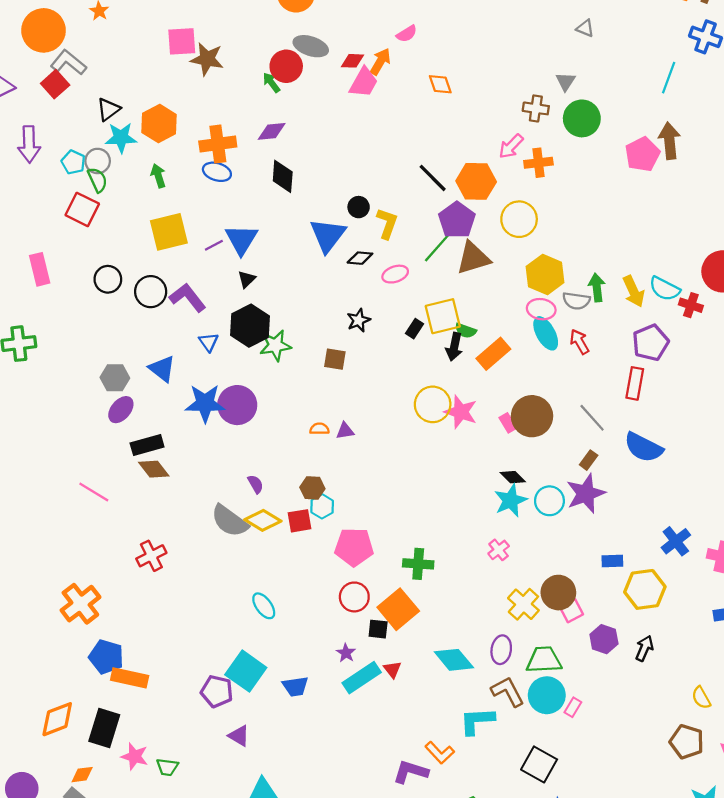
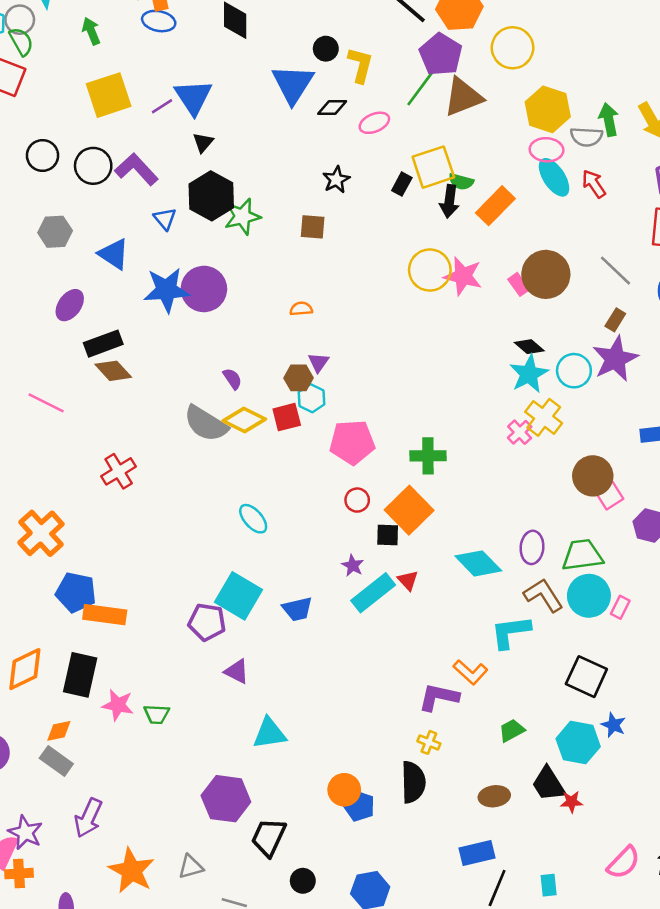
gray hexagon: (115, 378) -> (55, 232), moved
purple triangle: (345, 431) -> (319, 362), moved, turned -42
red circle: (354, 597) -> (357, 500), size x0.7
yellow cross: (523, 604) -> (544, 417), moved

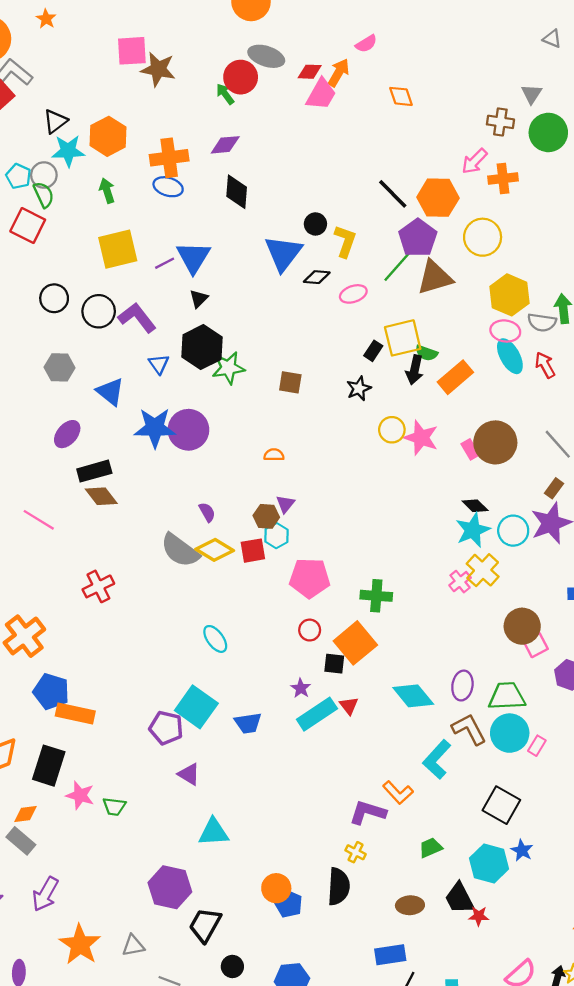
black star: (336, 180) -> (359, 388), moved
yellow circle: (430, 270) -> (392, 430), size x0.7
cyan L-shape: (511, 632) -> (437, 760), turned -45

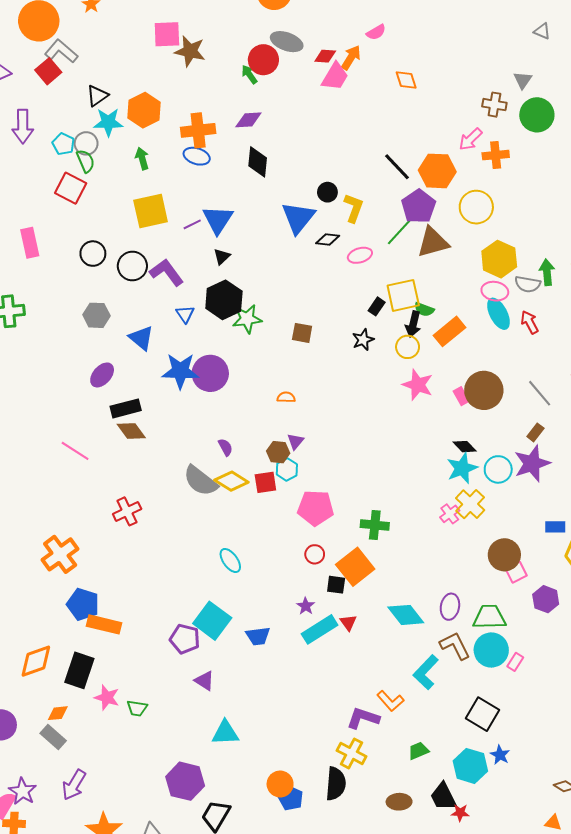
yellow circle: (392, 430) -> (408, 347), moved
yellow cross: (356, 852) -> (351, 753), size x1.6

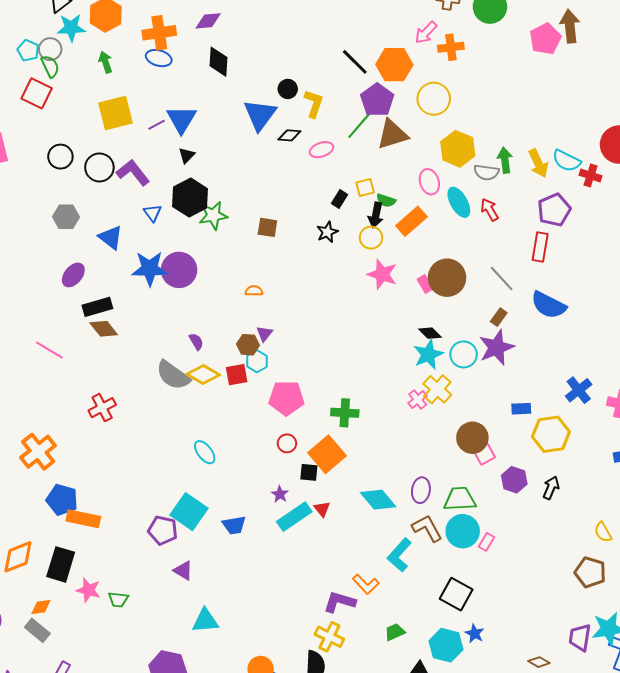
pink ellipse: (495, 291) -> (429, 182), moved, turned 65
yellow square: (403, 295) -> (365, 187), size x0.6

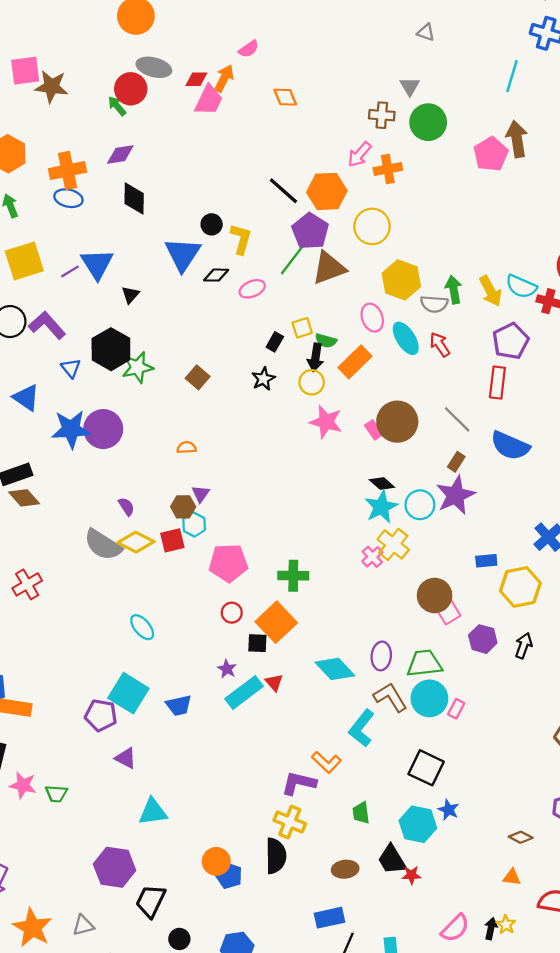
black triangle: (187, 155) -> (130, 295), moved
brown square: (267, 227) -> (198, 377), turned 35
green trapezoid: (395, 632) -> (361, 813), turned -70

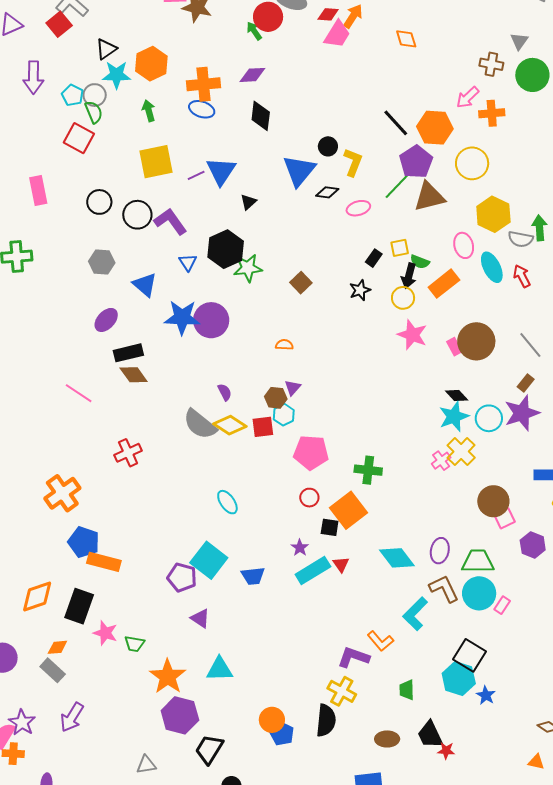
cyan hexagon: (418, 824) -> (459, 678), moved
orange star: (32, 928) -> (168, 677), moved

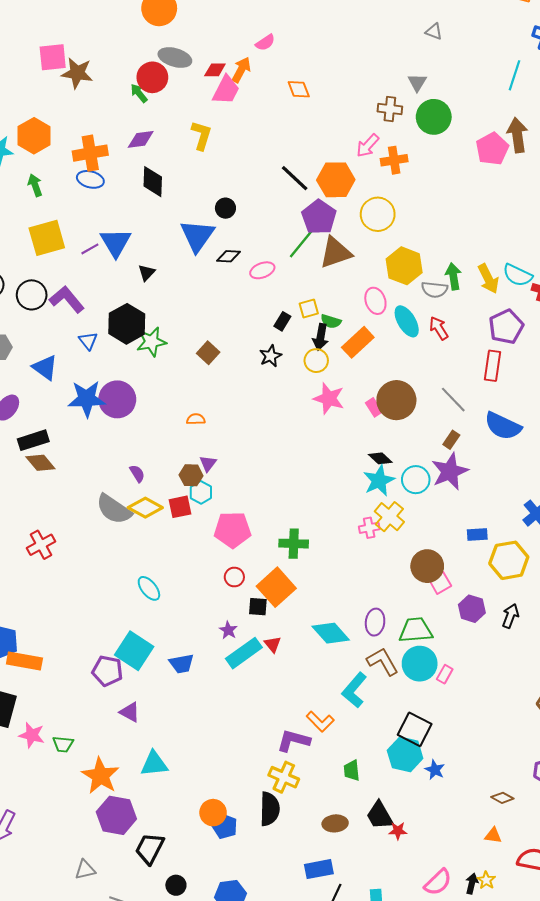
yellow L-shape: (353, 162) -> (201, 135), moved
pink cross: (441, 461) -> (369, 528), turned 30

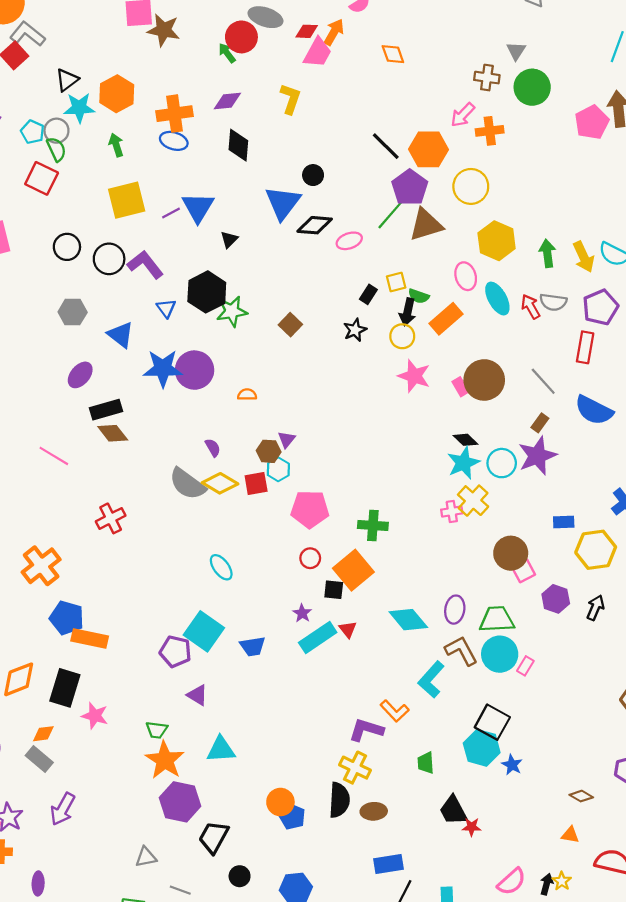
black diamond: (228, 256) -> (315, 225), size x1.4
gray semicircle: (435, 290) -> (553, 302), moved
orange semicircle: (196, 419) -> (247, 395), moved
green trapezoid: (63, 744) -> (157, 730), moved
brown ellipse: (335, 823) -> (374, 811), moved

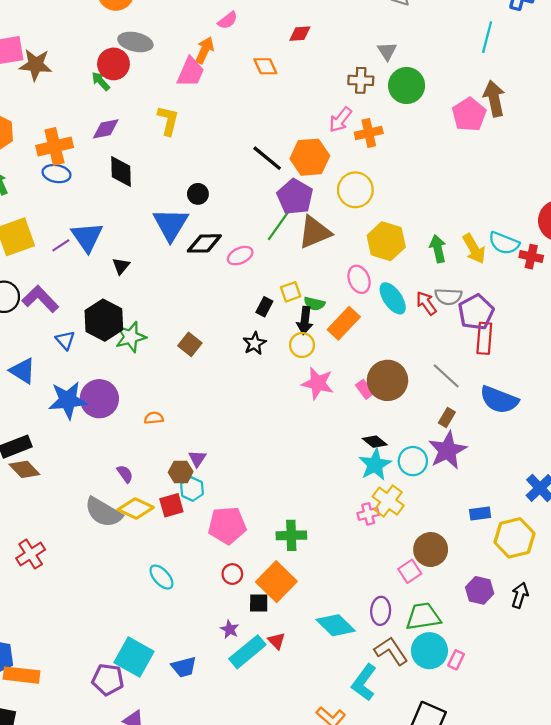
red diamond: (307, 31) -> (300, 34), moved
purple pentagon: (600, 307) -> (476, 312), moved
cyan ellipse: (221, 567) -> (161, 577), moved
pink square: (524, 571) -> (410, 571), moved

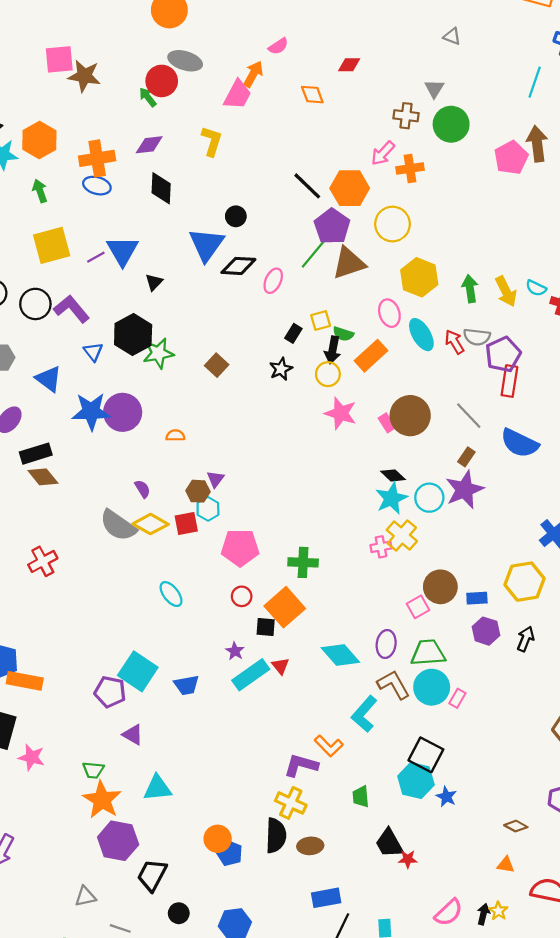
cyan semicircle: (504, 243) -> (536, 288), size x0.7
pink ellipse: (240, 256) -> (273, 281), turned -45
blue rectangle: (480, 513) -> (477, 598), moved

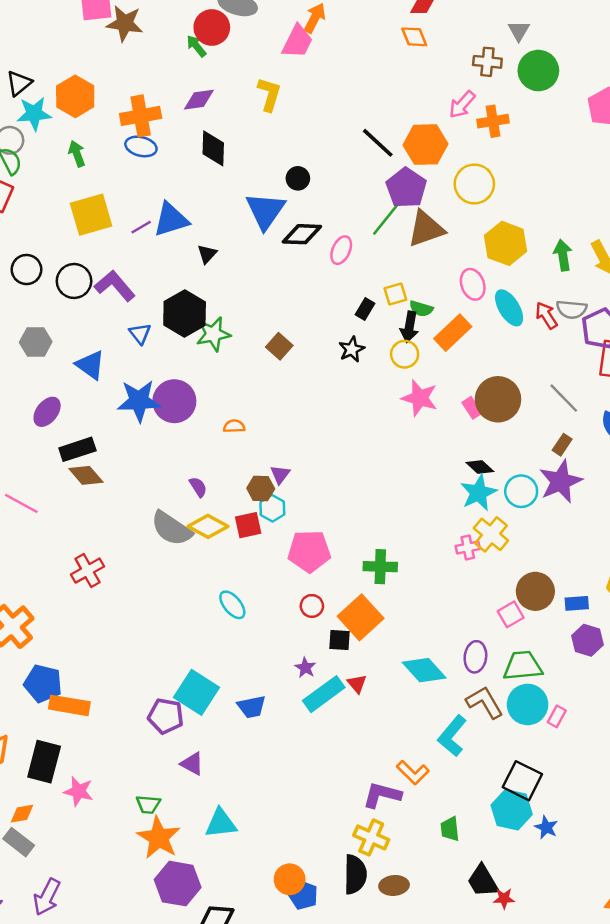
orange diamond: (312, 95) -> (414, 37), moved
blue triangle: (122, 251) -> (171, 219), turned 44

